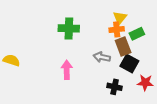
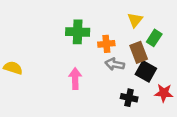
orange cross: (117, 29) -> (106, 44), moved
green rectangle: (137, 34) -> (154, 38), turned -32

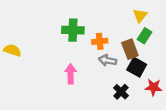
yellow triangle: (135, 20) -> (140, 16), moved
yellow semicircle: (13, 68) -> (12, 50), moved
black cross: (129, 98) -> (121, 92), turned 32

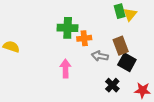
green rectangle: (145, 36) -> (120, 11), moved, turned -48
orange cross: (100, 41) -> (84, 38), moved
red star: (153, 87) -> (143, 90), moved

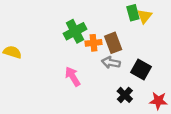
green cross: (68, 28) -> (75, 31), turned -30
brown rectangle: (121, 46) -> (113, 43), moved
pink arrow: (65, 68) -> (73, 76), turned -30

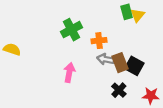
orange cross: (94, 43) -> (99, 41), moved
brown rectangle: (113, 43) -> (120, 63), moved
pink arrow: (73, 76) -> (69, 72), turned 42

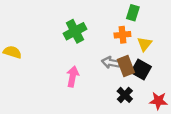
green rectangle: (127, 12) -> (133, 13), turned 32
yellow triangle: (138, 15) -> (144, 44), moved
orange cross: (99, 41) -> (122, 35), moved

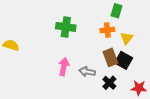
green cross: (75, 31) -> (66, 27), turned 36
gray arrow: (111, 63) -> (87, 72), moved

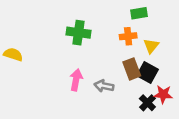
green rectangle: (116, 11) -> (139, 13), turned 64
black cross: (109, 83) -> (147, 103), moved
red star: (139, 88) -> (163, 94), moved

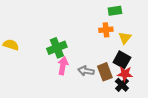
green cross: (78, 33) -> (57, 48), moved, turned -30
brown rectangle: (132, 69) -> (105, 72), moved
red star: (163, 94) -> (125, 74), moved

